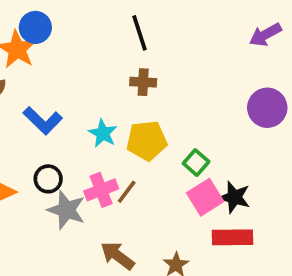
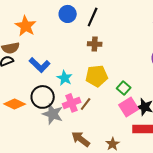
blue circle: (35, 27) -> (68, 14), moved
black line: (139, 33) -> (93, 17), turned 42
cyan star: (103, 133) -> (65, 78), moved
black circle: (48, 179) -> (43, 97), size x1.5

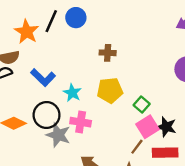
black line: (93, 17) -> (51, 21), moved
pink cross: (72, 103) -> (81, 122), turned 30
brown line: (86, 104) -> (137, 147), moved

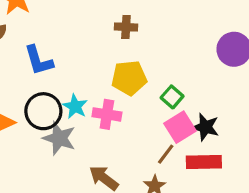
blue L-shape: (43, 77) -> (39, 60), turned 30
cyan star: (72, 93) -> (75, 106), moved
pink cross: (81, 122) -> (107, 114), moved

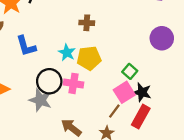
green square: (172, 97) -> (130, 71), moved
cyan star: (75, 106) -> (67, 53), moved
black circle: (43, 111) -> (49, 81), moved
red rectangle: (204, 162) -> (141, 117), turned -60

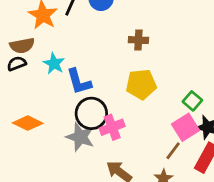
blue L-shape: (26, 46) -> (79, 82), moved
cyan star: (67, 53) -> (54, 64), moved
pink cross: (74, 83) -> (112, 127), moved, turned -30

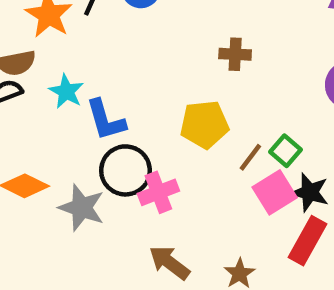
brown cross: (138, 40) -> (235, 54), moved
gray star: (80, 137) -> (82, 208), moved
brown line: (173, 151) -> (250, 157), moved

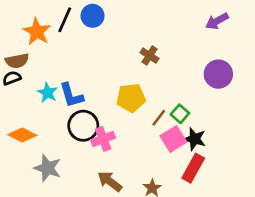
brown cross: (235, 54) -> (149, 56), turned 30
cyan star: (66, 92) -> (48, 93), moved
gray star: (82, 208) -> (48, 168), moved

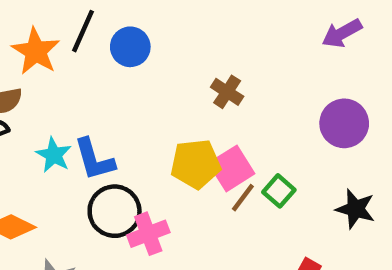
blue circle: (93, 16) -> (130, 47), moved
pink square: (173, 139) -> (232, 168), moved
black star: (195, 139) -> (355, 209), moved

